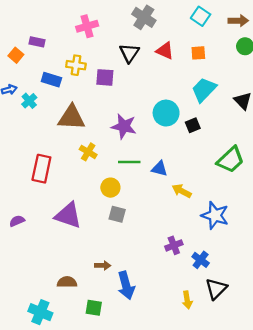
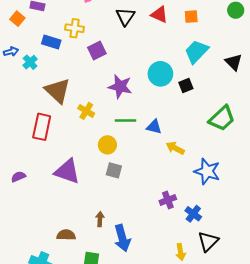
purple square: (105, 77) -> (97, 50), moved, turned -30
brown triangle: (71, 117) -> (58, 91), moved, turned 40
brown arrow: (103, 265) -> (100, 219), turned -88

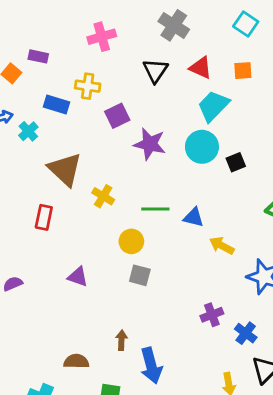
cyan trapezoid: (196, 52) -> (213, 106), moved
purple star: (120, 87) -> (150, 144), moved
red rectangle: (42, 127) -> (44, 217), size x0.7
purple triangle: (67, 171) -> (78, 277), size x0.6

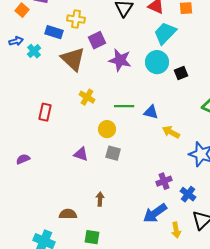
brown triangle: (65, 169) -> (73, 59), moved
purple triangle: (78, 277) -> (81, 154), moved
blue arrow: (151, 366) -> (155, 213), moved, turned 70

